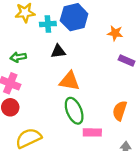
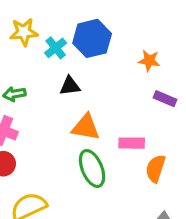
cyan cross: (48, 24) -> (56, 48), turned -35
pink rectangle: (92, 132) -> (132, 143), moved

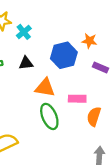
blue hexagon: (92, 38) -> (64, 55), moved
black triangle: (70, 86) -> (26, 63), moved

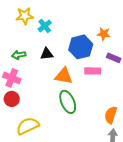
pink rectangle: (77, 99) -> (93, 71), moved
orange semicircle: (94, 116) -> (111, 115), moved

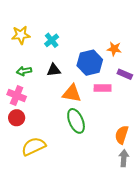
yellow star: (25, 16) -> (21, 35), moved

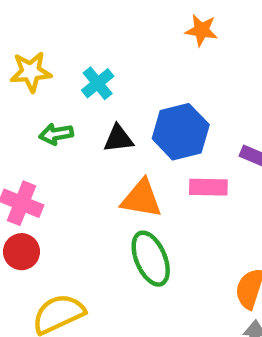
orange star: (114, 49) -> (201, 30), moved
black triangle: (54, 70) -> (118, 139), moved
green arrow: (24, 71) -> (56, 134), moved

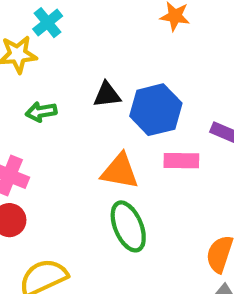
cyan cross: (98, 83) -> (48, 23), moved
black triangle: (118, 139) -> (107, 95), moved

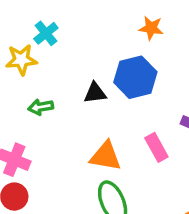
blue hexagon: (156, 110) -> (135, 77), moved
pink rectangle: (181, 161) -> (156, 147), turned 60

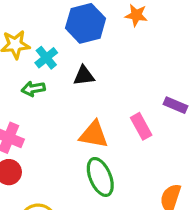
cyan cross: (46, 33) -> (46, 58), moved
blue hexagon: (135, 77) -> (86, 23), moved

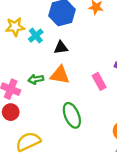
green arrow: (33, 89) -> (36, 79), moved
orange triangle: (94, 134) -> (60, 75), moved

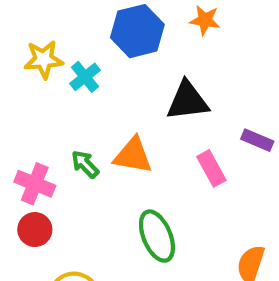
black triangle: (61, 48) -> (187, 101), moved, size x1.5
green arrow: (36, 79) -> (85, 164), turned 56

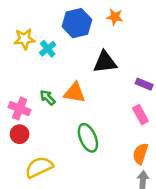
pink rectangle: (211, 168) -> (140, 115), moved

